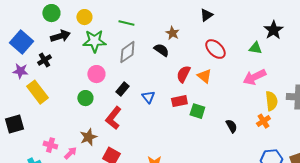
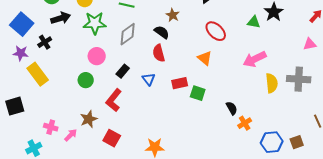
green triangle: (255, 48) -> (254, 22), moved
red semicircle: (183, 74) -> (159, 53), moved, turned -42
orange cross: (263, 121) -> (245, 123), moved

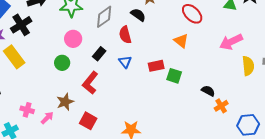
black cross: (45, 42) -> (21, 25), size x1.5
red semicircle: (159, 53) -> (125, 35), moved
black semicircle: (232, 108) -> (208, 91), turned -32

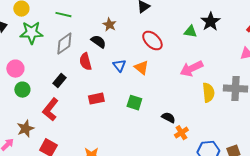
pink circle: (73, 39) -> (15, 69), moved
blue triangle: (125, 62) -> (119, 66), moved
red rectangle: (156, 66) -> (96, 99), moved

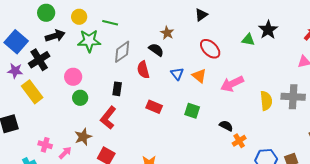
green line: (63, 15) -> (110, 23), moved
pink arrow: (191, 69) -> (232, 84), moved
black rectangle: (59, 81) -> (117, 89), turned -32
red rectangle: (96, 99) -> (154, 107), turned 35

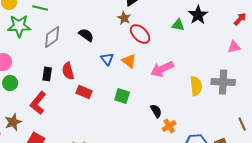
brown star: (167, 33) -> (124, 18), moved
red semicircle: (143, 70) -> (68, 71), moved
black semicircle: (226, 126) -> (156, 111), turned 32

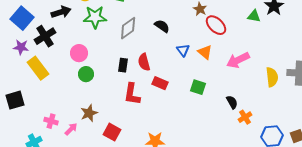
red L-shape: (38, 103) -> (132, 94), moved, turned -30

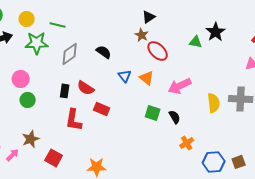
red semicircle: (144, 62) -> (86, 88), turned -42
green square: (198, 87) -> (153, 113), moved
black semicircle: (232, 102) -> (175, 117), moved

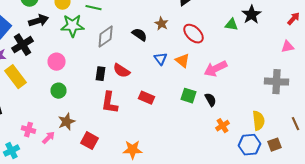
brown star: (142, 35) -> (162, 24), moved
green circle: (28, 100) -> (58, 91), moved
yellow semicircle: (214, 103) -> (258, 121), moved
red rectangle: (102, 109) -> (146, 98), moved

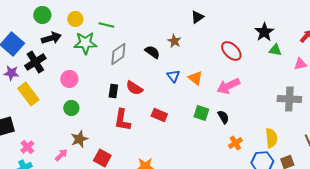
green triangle: (232, 25) -> (275, 50), moved
red ellipse: (194, 34) -> (231, 51), moved
pink cross: (28, 130) -> (27, 147), moved, turned 32

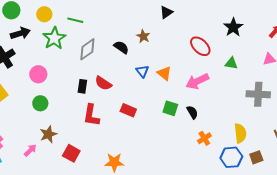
green star: (85, 43) -> (54, 38), turned -30
green triangle: (275, 50) -> (231, 63), moved

